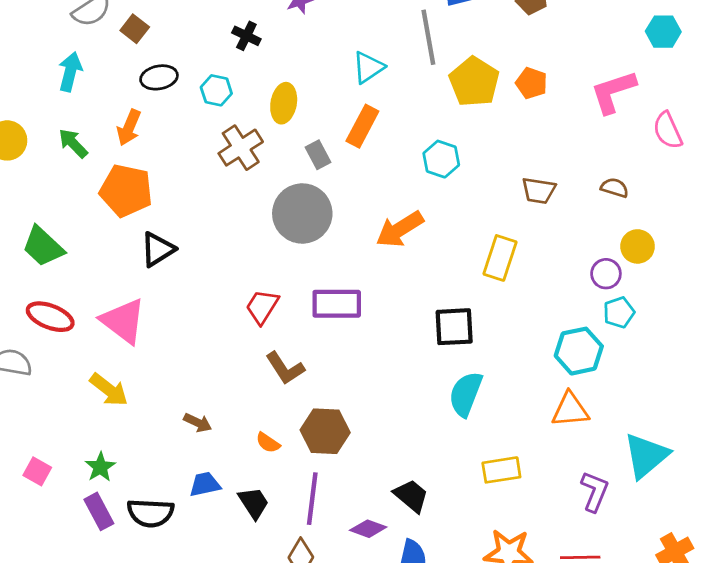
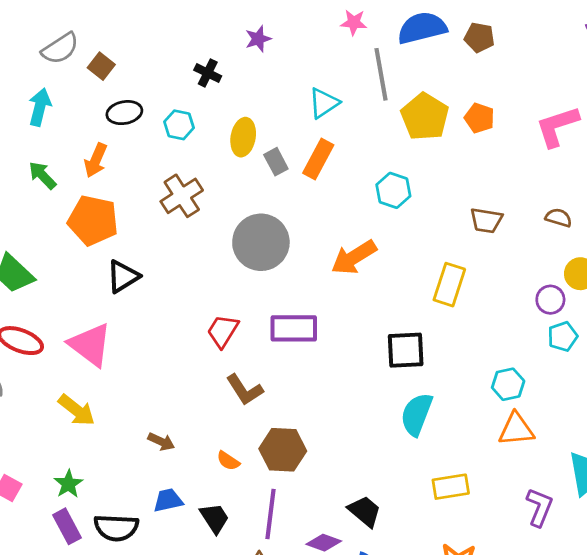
brown cross: (241, 148) -> (182, 196), moved
gray rectangle: (318, 155) -> (276, 162), moved
cyan hexagon: (579, 351) -> (508, 384), moved, size x0.7

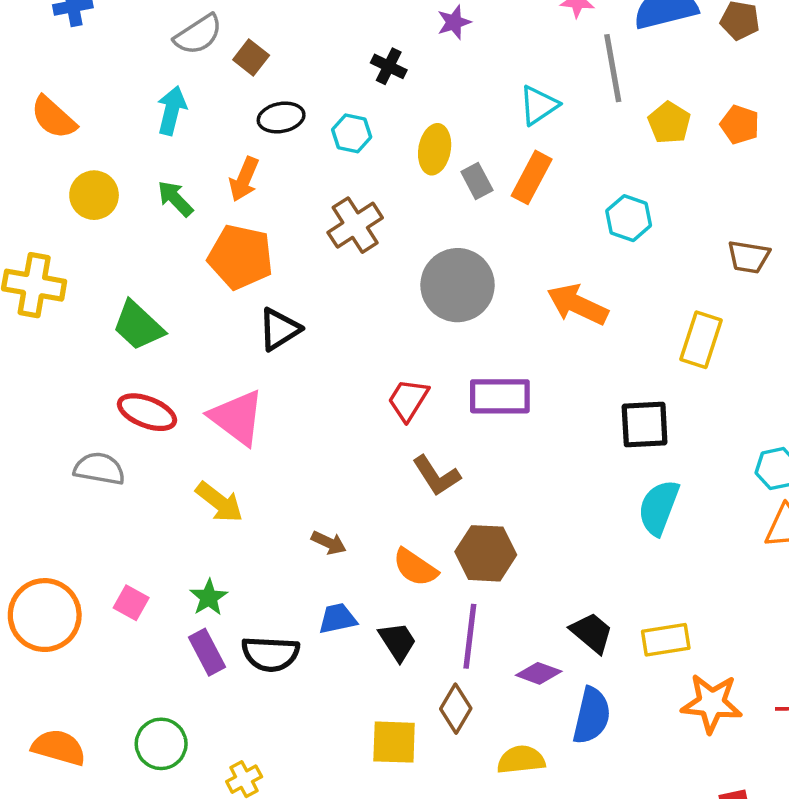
yellow pentagon: (425, 117) -> (669, 123), size x0.7
orange arrow: (354, 257) -> (578, 305), turned 57
orange semicircle: (228, 461) -> (415, 567), size x1.5
yellow rectangle: (451, 487) -> (666, 640), moved

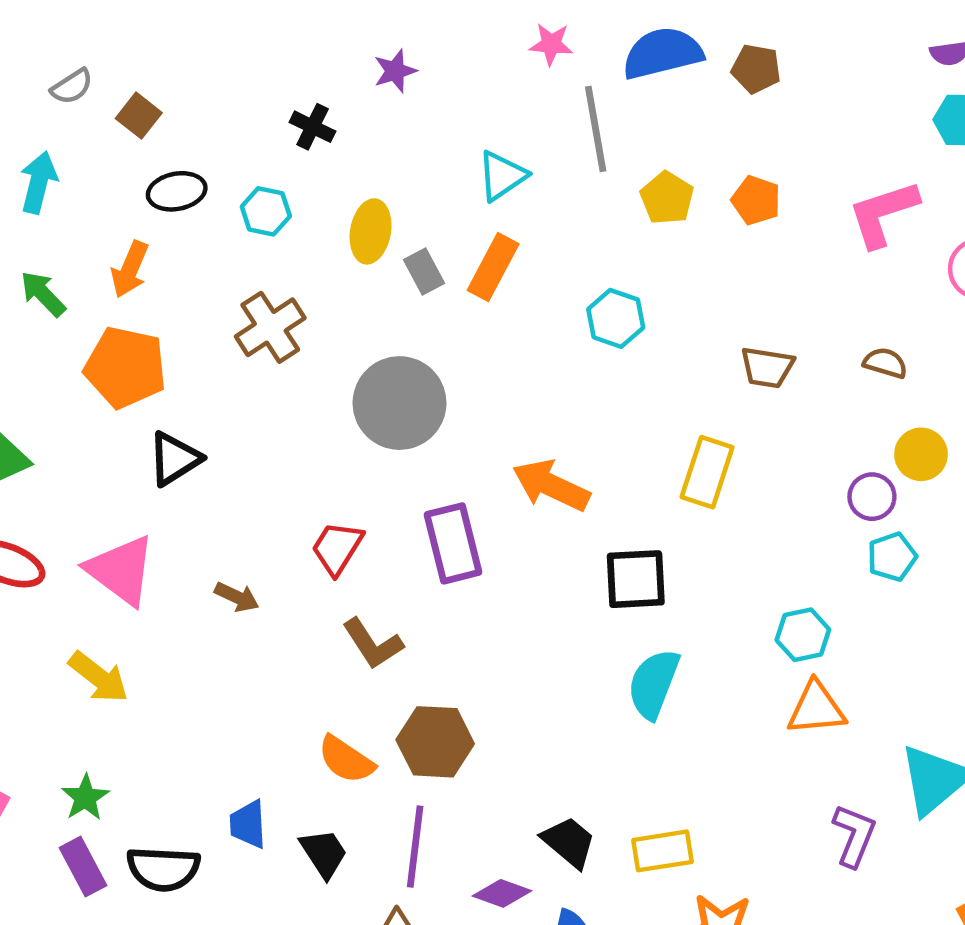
gray semicircle: (198, 35) -> (72, 87), size x0.7
orange arrow: (578, 305) -> (551, 485), moved
purple rectangle: (500, 396) -> (453, 543), turned 76
brown arrow: (329, 543) -> (237, 597), moved
blue trapezoid: (338, 619) -> (248, 824), turned -81

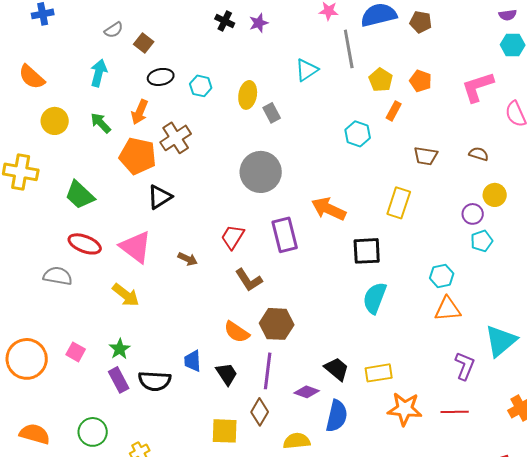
black cross: (313, 127) -> (225, 21), moved
orange rectangle: (493, 267) -> (394, 111), moved, size x0.7
brown cross: (270, 327) -> (176, 138), moved

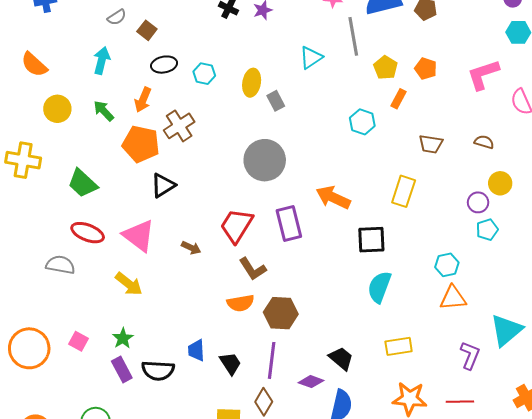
red trapezoid: (233, 237) -> (237, 226), size x1.4
orange semicircle: (237, 332) -> (241, 303), moved, turned -44
yellow rectangle: (379, 373) -> (399, 346), moved

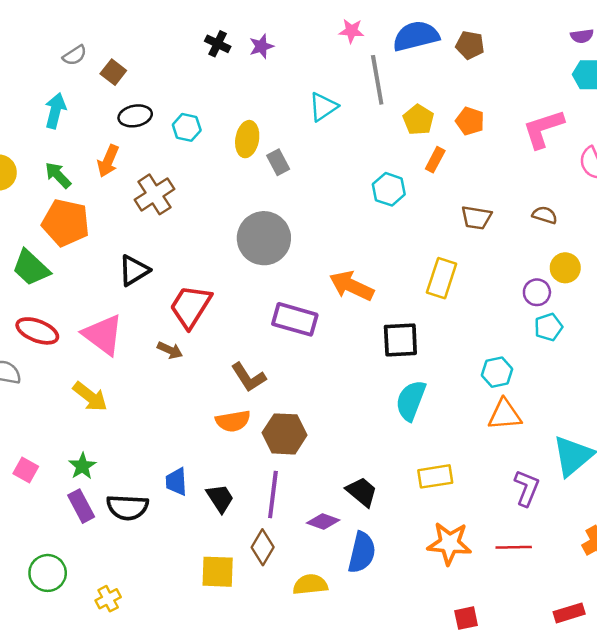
orange pentagon: (141, 144) -> (66, 223), moved
purple rectangle: (289, 224) -> (295, 319), turned -60
red trapezoid: (237, 226) -> (191, 306), moved

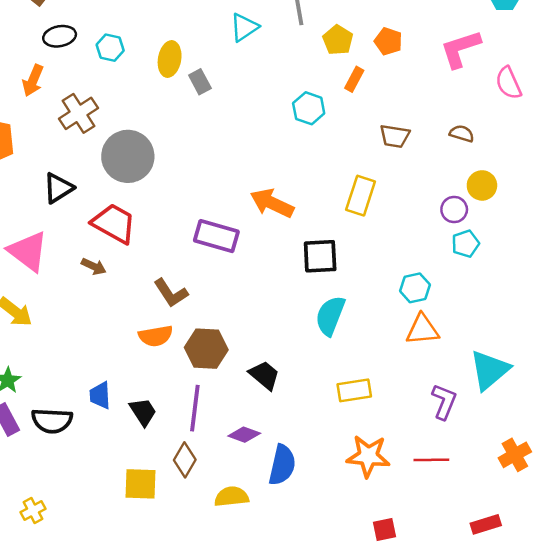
gray circle: (264, 238) -> (128, 156), moved
red trapezoid: (191, 306) -> (114, 223), turned 87
black trapezoid: (362, 492) -> (264, 375), moved

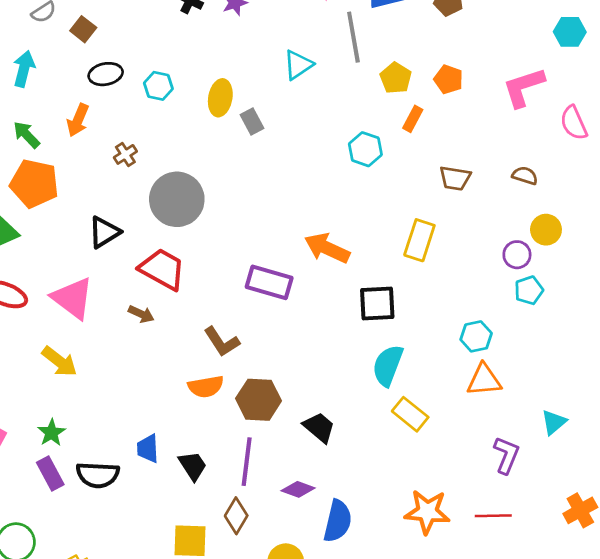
brown cross: (79, 113) -> (125, 154), size x0.6
cyan triangle: (490, 370) -> (554, 422), size x0.6
yellow rectangle: (354, 390) -> (410, 414), moved, turned 48

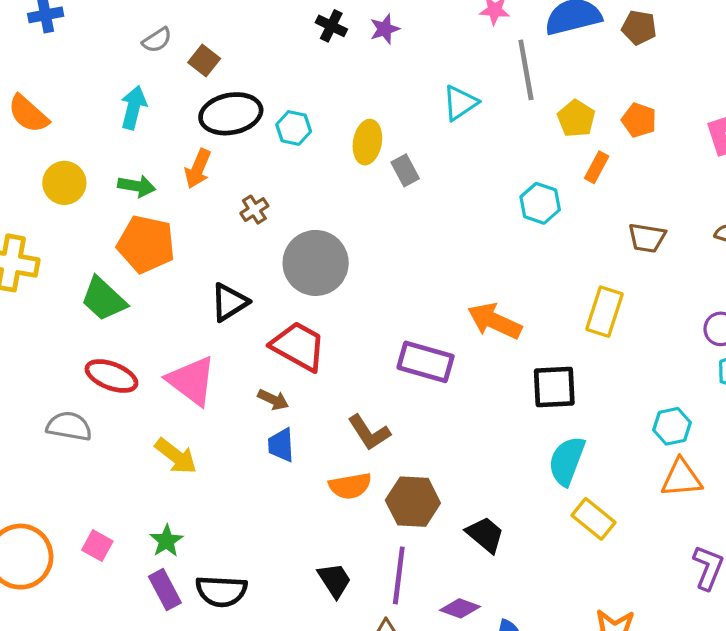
black ellipse: (106, 74) -> (231, 114), size x1.5
green arrow: (26, 135) -> (137, 186), turned 144
blue trapezoid: (148, 449) -> (281, 445), moved

